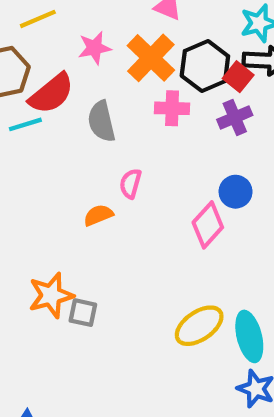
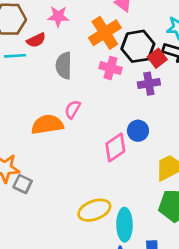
pink star: (94, 48) -> (58, 16), moved
red semicircle: (51, 94) -> (36, 40), size x0.6
orange semicircle: (98, 215) -> (47, 125), size x1.6

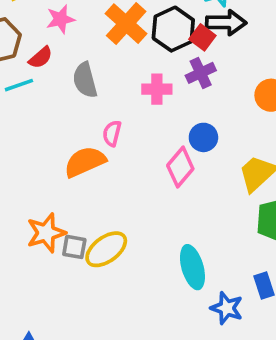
pink cross: (111, 68) -> (157, 89), moved
yellow ellipse: (94, 210) -> (106, 249), moved
cyan ellipse: (124, 225) -> (192, 267), moved

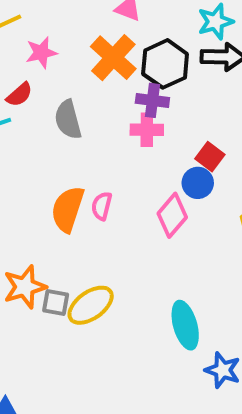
red square: (202, 37) -> (210, 157), moved
purple cross: (201, 73) -> (152, 100), moved, turned 32
pink semicircle: (112, 133) -> (102, 206), moved
orange semicircle: (85, 162) -> (68, 209), turned -48

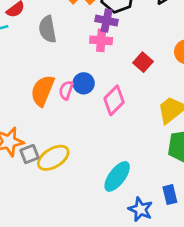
blue circle: (198, 183) -> (84, 83), moved
gray square: (56, 302) -> (29, 154), turned -36
cyan ellipse: (185, 325) -> (117, 176), turned 48

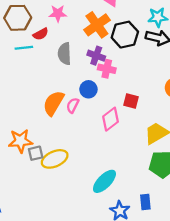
purple cross: (107, 21) -> (96, 56), moved
red square: (143, 62) -> (131, 101), moved, turned -35
blue circle: (84, 83) -> (88, 89), moved

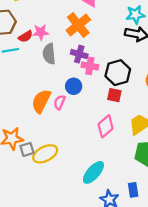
pink star: (58, 13) -> (41, 32), moved
black hexagon: (125, 35) -> (118, 73), moved
pink diamond: (111, 119) -> (106, 126), moved

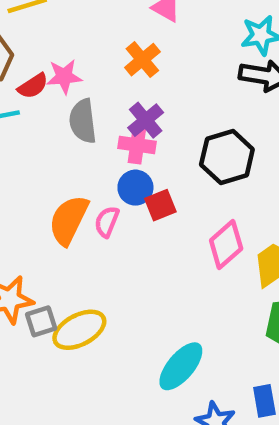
orange cross: (78, 25) -> (142, 60), size x0.7
purple cross: (79, 54) -> (146, 120), turned 35
pink cross: (90, 66) -> (137, 145), moved
red square: (114, 95) -> (160, 205), moved, turned -32
pink diamond: (106, 126) -> (226, 244), moved

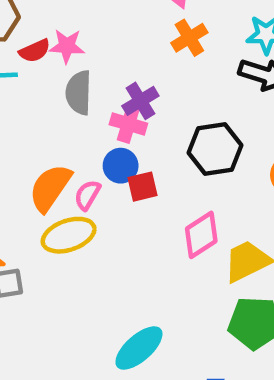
orange cross: (142, 60) -> (189, 38), moved
yellow ellipse: (79, 330) -> (69, 235), moved

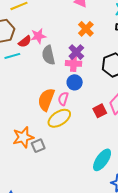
orange cross: (189, 38) -> (86, 29), moved
red square: (143, 187) -> (100, 111), moved

